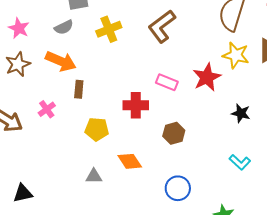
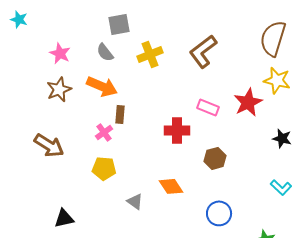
gray semicircle: (64, 27) -> (105, 52), turned 78
pink cross: (47, 109) -> (104, 132), moved
yellow pentagon: (97, 129) -> (104, 168), moved
gray triangle: (94, 176) -> (135, 201), turned 36

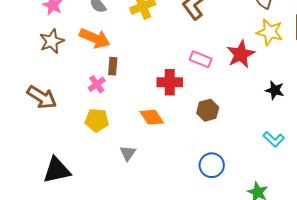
orange diamond: (171, 186) -> (152, 117), moved
gray triangle: (135, 201) -> (128, 153), turned 30
black triangle: (64, 218) -> (57, 170), size x1.4

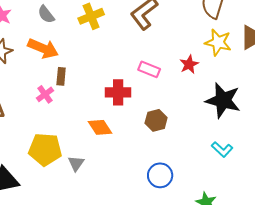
red star: (241, 54) -> (189, 64), size x0.7
black star: (275, 90) -> (223, 100), size x1.8
yellow pentagon: (97, 120) -> (45, 149), moved, size x1.4

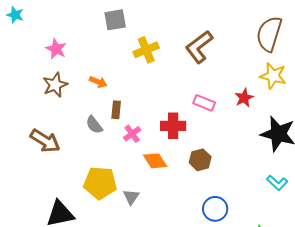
gray semicircle: (46, 14) -> (94, 125), moved
orange arrow: (43, 48) -> (98, 82), size x0.6
pink cross: (45, 94) -> (132, 134), moved
brown hexagon: (156, 120) -> (200, 160), moved

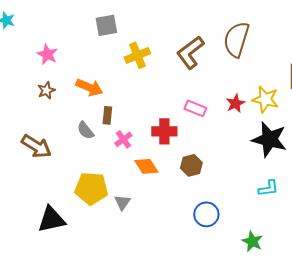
brown semicircle: (269, 34) -> (236, 39), moved
yellow star: (273, 76) -> (265, 99), moved
orange arrow: (98, 82) -> (89, 87), size x1.5
brown star: (55, 85) -> (46, 90), size x0.7
cyan L-shape: (277, 183) -> (268, 188), turned -50

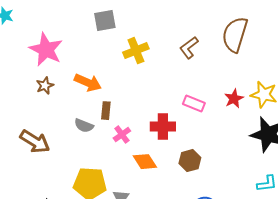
brown L-shape: (190, 52) -> (189, 48), size x0.7
pink star: (47, 54) -> (46, 50), size x1.6
gray semicircle: (85, 130) -> (84, 126), turned -30

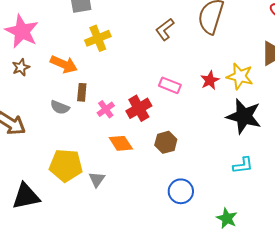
yellow cross: (136, 51) -> (98, 38), moved
red cross: (163, 127) -> (139, 108), turned -30
pink cross: (122, 135) -> (106, 109), moved

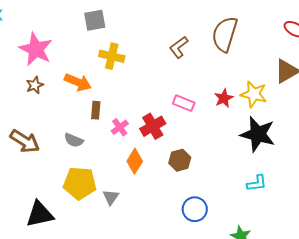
yellow cross: (98, 38) -> (112, 56), turned 35
gray semicircle: (60, 107) -> (74, 140), moved
orange diamond: (121, 143) -> (135, 161), turned 65

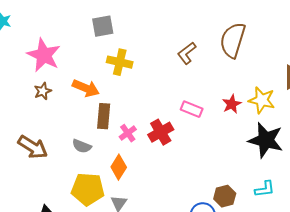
brown rectangle: (96, 110) -> (104, 116), size x1.4
brown hexagon: (180, 160) -> (225, 196), moved
orange diamond: (135, 161) -> (119, 167), moved

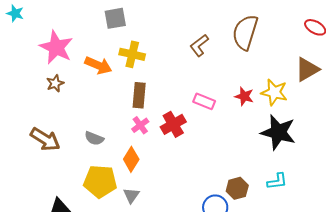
orange arrow: (86, 88) -> (98, 65), moved
red star: (232, 104) -> (244, 96), turned -30
brown rectangle: (104, 116) -> (139, 95), moved

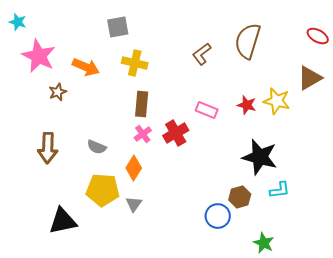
pink star: (56, 47) -> (39, 56), moved
orange arrow: (98, 65) -> (86, 67), moved
black star: (278, 132) -> (260, 157), moved
brown arrow: (45, 139) -> (48, 148), turned 60

